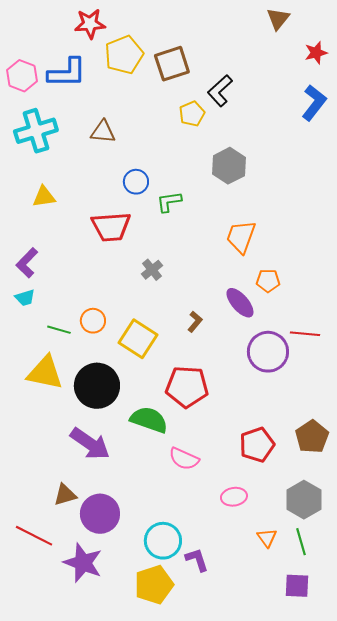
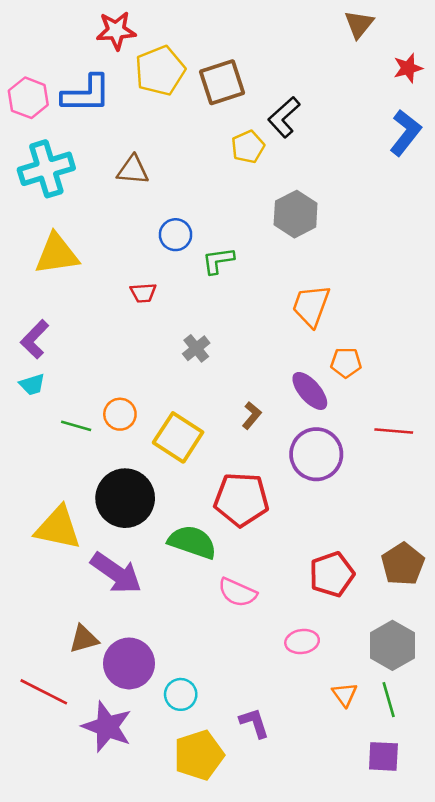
yellow triangle: (44, 197) -> (57, 254), size x1.5
red trapezoid: (111, 227) -> (143, 293), size x0.5
purple circle: (268, 352) -> (316, 454), moved
yellow triangle: (45, 373) -> (58, 528), moved
cyan circle: (163, 541) -> (181, 694), moved, size x0.7

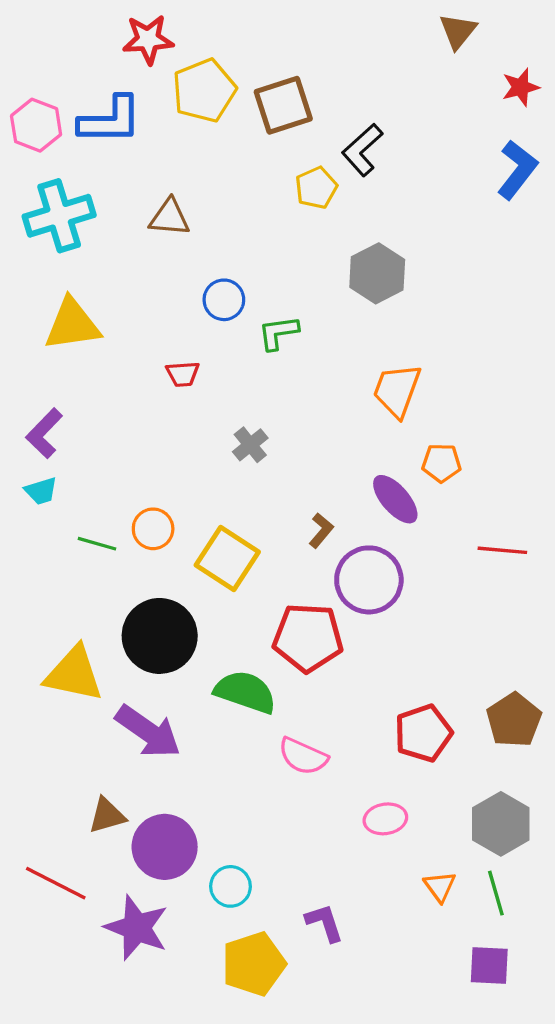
purple circle: (316, 454) -> (369, 580), moved

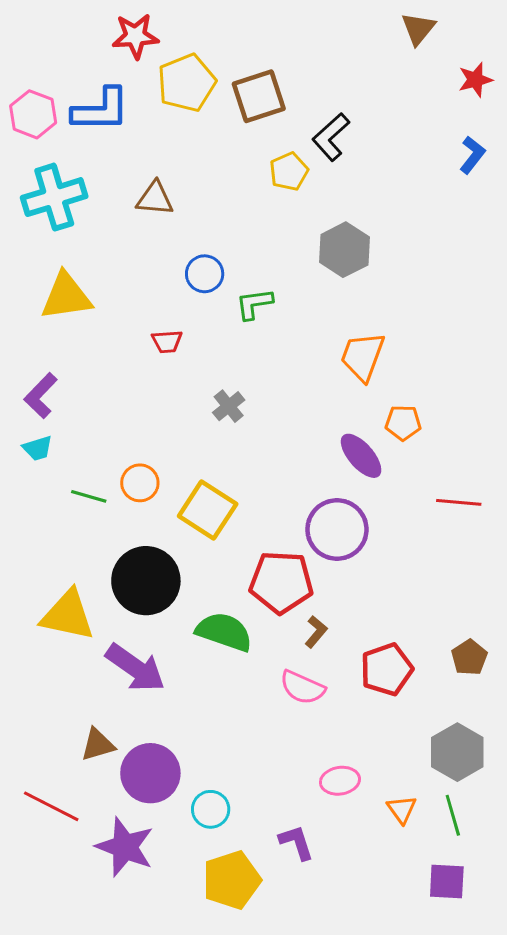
blue L-shape: (517, 170) -> (472, 155), size x0.7
brown L-shape: (321, 530) -> (316, 632), moved
brown pentagon: (514, 720) -> (469, 657), size x0.7
pink semicircle: (303, 756) -> (302, 687), moved
pink ellipse: (385, 819) -> (340, 781), moved

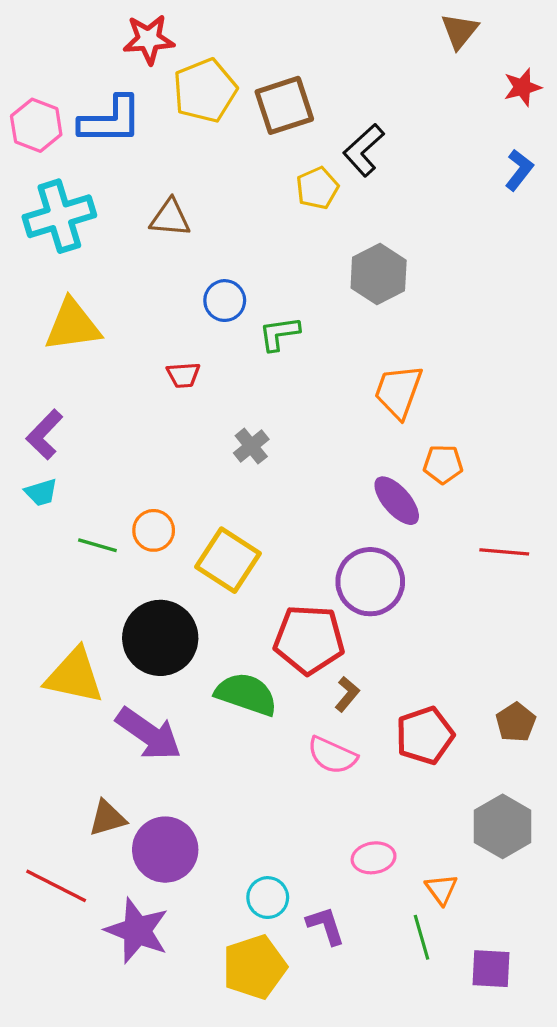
cyan circle: (211, 809) -> (268, 898), moved
green line: (453, 815) -> (422, 937), moved

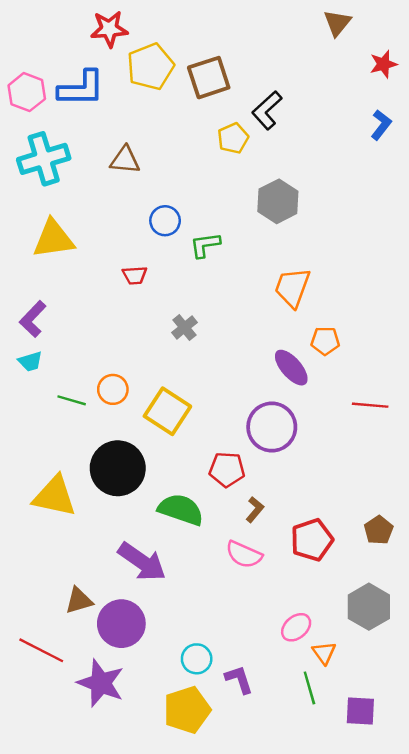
red pentagon: (309, 640) -> (227, 470), size x0.7
purple arrow: (149, 734) -> (142, 562), moved
pink ellipse: (374, 858) -> (296, 627), moved, turned -32

